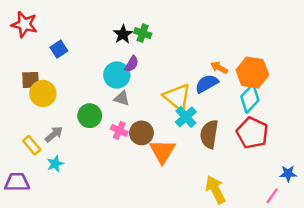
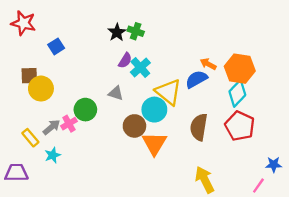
cyan circle: (117, 75) -> (154, 110), moved
cyan cross: (186, 117) -> (140, 67), moved
pink cross: (119, 130) -> (69, 124), moved, turned 35

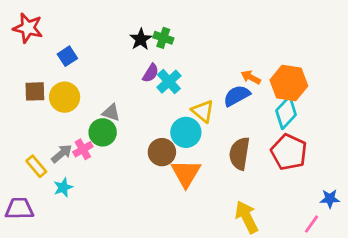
yellow circle: (41, 89) -> (65, 97), moved
yellow triangle: (168, 92) -> (203, 111), size x0.7
gray triangle: (116, 93) -> (111, 113), moved

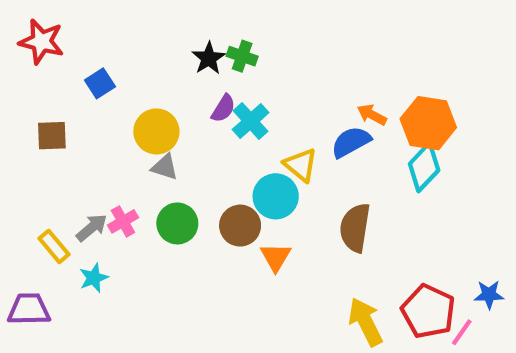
yellow circle: (65, 97) -> (156, 131), moved
green circle: (103, 132) -> (177, 223), moved
red pentagon: (289, 152) -> (428, 311), moved
orange triangle: (186, 173) -> (276, 257), size x0.7

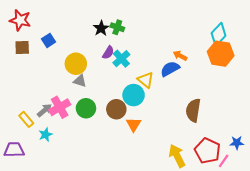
orange hexagon: (428, 123) -> (221, 54), moved
brown square: (52, 136) -> (22, 48), moved
cyan diamond: (424, 167) -> (219, 34), moved
pink cross: (123, 221) -> (60, 107), size x1.5
brown semicircle: (355, 228) -> (193, 110), moved

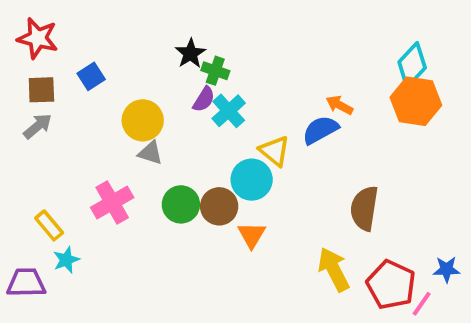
green cross: (117, 27) -> (215, 71), moved
green circle: (86, 108) -> (181, 204), moved
gray arrow: (44, 110) -> (38, 126), moved
cyan star: (45, 135) -> (66, 260), moved
yellow arrow: (177, 156) -> (334, 269), moved

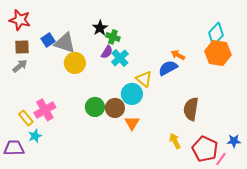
gray triangle: (150, 153) -> (65, 43), moved, size x1.6
pink cross: (112, 203) -> (45, 110), moved
yellow arrow: (334, 269) -> (175, 141), size x0.7

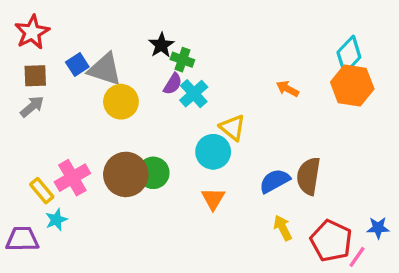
red star: (20, 20) -> (32, 32), turned 30
blue semicircle: (168, 68) -> (275, 181), moved
brown circle: (115, 108) -> (126, 174), moved, size x1.4

